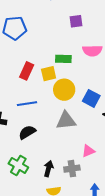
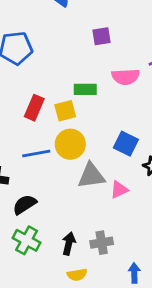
yellow circle: (64, 90) -> (70, 144), moved
black semicircle: (27, 132) -> (25, 204), moved
pink triangle: (88, 151) -> (119, 190), moved

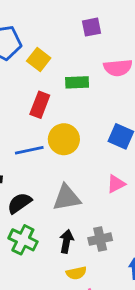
red rectangle: (34, 108) -> (40, 105), moved
yellow square: (65, 111) -> (39, 59), moved, turned -35
gray triangle: (91, 176) -> (67, 198), moved

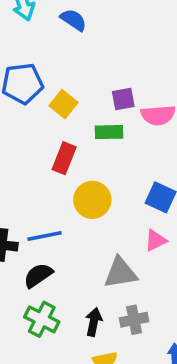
purple square: (91, 27) -> (123, 99), moved
blue line: (29, 150) -> (45, 236), moved
pink triangle: (116, 184) -> (156, 240), moved
gray triangle: (67, 198) -> (120, 273), moved

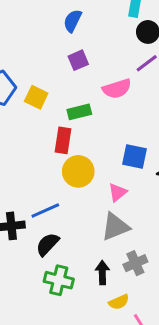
blue semicircle: (73, 20) -> (73, 21), moved, turned -85
purple square: (123, 99) -> (78, 60), moved
red rectangle: (64, 158) -> (63, 140), moved
pink triangle: (156, 240) -> (118, 192), moved

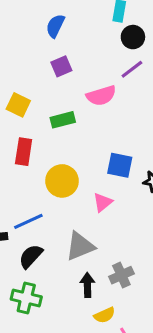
red rectangle: (63, 140) -> (24, 152), moved
gray triangle: (115, 227) -> (80, 246), moved
green cross: (59, 280) -> (26, 298), moved

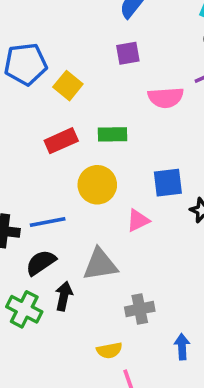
green rectangle: (63, 120) -> (112, 134), moved
red rectangle: (24, 152) -> (61, 141), turned 44
blue square: (120, 165) -> (168, 183), turned -32
black arrow: (87, 285) -> (64, 296), moved

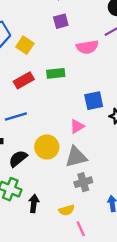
yellow circle: (97, 185) -> (47, 147), moved
blue line: (48, 222) -> (16, 117), moved
gray triangle: (100, 264) -> (76, 157), moved
black arrow: (64, 296) -> (34, 203), moved

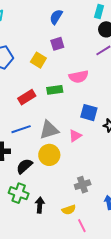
yellow square: (25, 45) -> (38, 60), moved
pink semicircle: (87, 47) -> (79, 77), moved
blue square: (94, 101) -> (89, 113), turned 30
gray triangle: (76, 157) -> (49, 130), moved

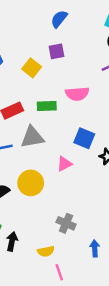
gray triangle: (49, 130) -> (32, 137), moved
gray cross: (83, 185) -> (66, 223), turned 35

